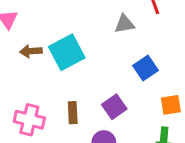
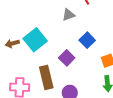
purple square: (114, 107) -> (67, 58), moved
brown rectangle: (73, 113) -> (46, 77), size x1.6

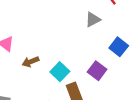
cyan square: (35, 40) -> (60, 72), moved, size x0.7

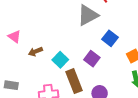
gray triangle: (93, 20) -> (88, 15), size x1.6

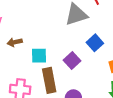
cyan square: (60, 60) -> (39, 56), turned 35

